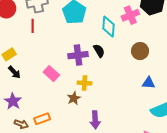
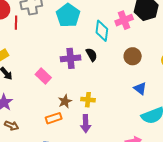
red line: (33, 26) -> (16, 23), moved
yellow cross: (85, 83) -> (88, 100), moved
blue triangle: (149, 83) -> (140, 88), turned 32
orange rectangle: (42, 119) -> (54, 118), moved

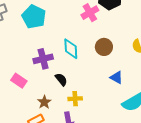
cyan diamond: (102, 31) -> (71, 49), moved
black semicircle: (92, 55) -> (61, 79), moved
yellow cross: (88, 100) -> (75, 99), moved

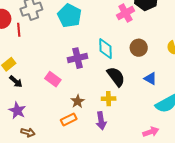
black semicircle: (61, 79) -> (116, 77), moved, size x1.5

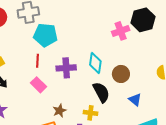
cyan pentagon: (69, 16) -> (45, 35), moved, turned -30
red line: (19, 30) -> (37, 61), moved
brown circle: (139, 48) -> (121, 74), moved

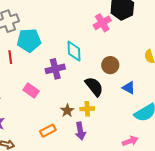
red line: (37, 61) -> (10, 57), moved
cyan diamond: (95, 63) -> (74, 51), moved
brown star: (60, 111) -> (67, 111), moved

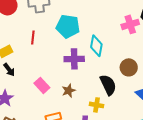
cyan pentagon: (29, 40) -> (68, 26), moved
pink rectangle: (31, 91) -> (42, 85), moved
brown star: (67, 111) -> (69, 91), moved

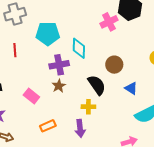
brown star: (69, 91) -> (59, 86), moved

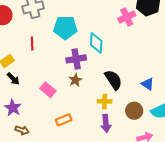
brown circle: (114, 65) -> (134, 111), moved
purple arrow: (80, 128) -> (106, 123), moved

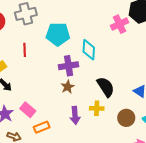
pink rectangle: (48, 90) -> (28, 110), moved
orange rectangle: (64, 120) -> (42, 127), moved
purple arrow: (106, 123) -> (75, 115), moved

